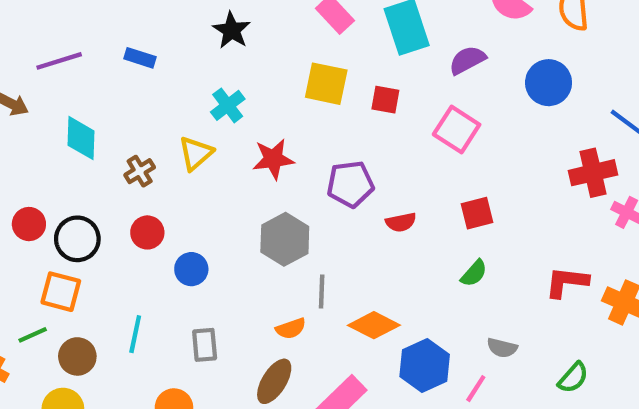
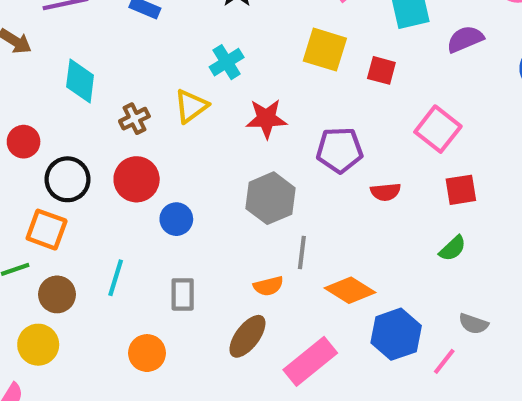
pink square: (457, 130) -> (438, 129), moved
red circle: (29, 224) -> (24, 142), moved
red circle: (147, 232) -> (137, 179), size x1.4

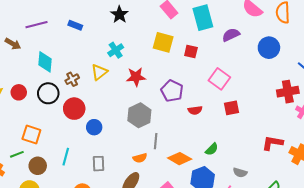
purple pentagon: (340, 150) -> (172, 91), turned 30
black circle: (67, 179) -> (48, 93), moved
green semicircle: (453, 248) -> (212, 149), moved

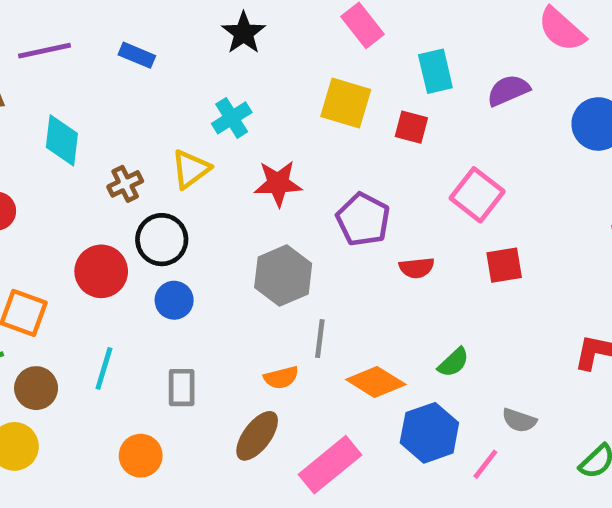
cyan rectangle: (203, 18) -> (435, 71), moved, size x0.7
black circle: (48, 93) -> (162, 240), moved
red circle: (74, 109) -> (101, 271), moved

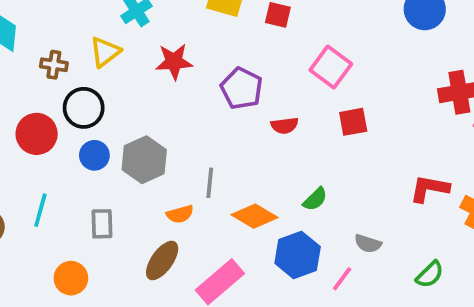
brown cross: (125, 184) -> (54, 65), turned 36
gray hexagon: (283, 276) -> (144, 160), moved

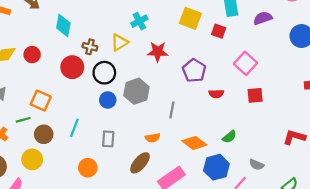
red circle: (37, 134) -> (72, 67), moved
gray hexagon: (144, 160) -> (136, 91), moved
gray line: (210, 183) -> (172, 110), moved

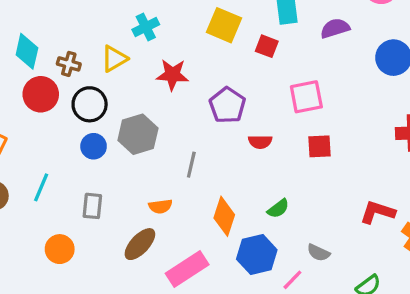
cyan diamond: (63, 25) -> (27, 51), moved
pink square: (245, 63) -> (306, 97), turned 35
orange diamond: (194, 143) -> (224, 216), turned 70

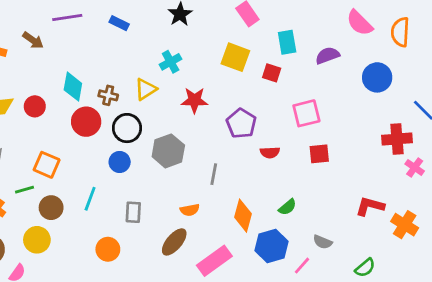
blue circle: (94, 146) -> (120, 162), moved

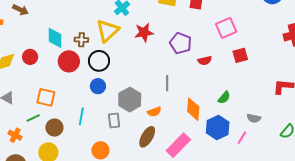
yellow triangle: (146, 89) -> (108, 31), size x1.4
gray hexagon: (168, 151) -> (130, 100), moved

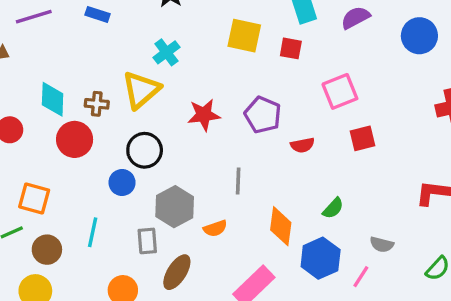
red star: (144, 32) -> (204, 115), moved
black circle: (99, 61) -> (145, 150), moved
brown ellipse: (147, 137) -> (177, 272), moved

